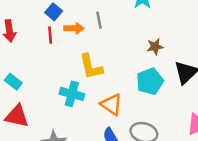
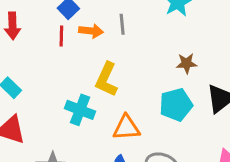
yellow L-shape: (91, 67) -> (106, 79), turned 32
orange triangle: (111, 104) -> (126, 128), turned -45

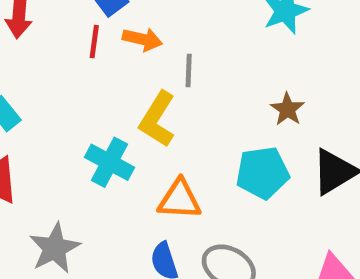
gray line: (122, 24) -> (189, 70), moved
brown star: (187, 63) -> (287, 109), turned 30

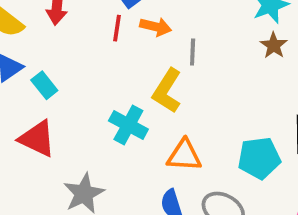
brown star: (287, 109) -> (274, 45), moved
cyan pentagon: (262, 173) -> (259, 158), moved

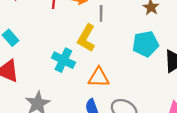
cyan pentagon: (259, 158) -> (146, 44), moved

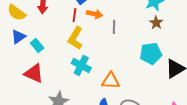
yellow L-shape: (86, 38) -> (75, 38), moved

